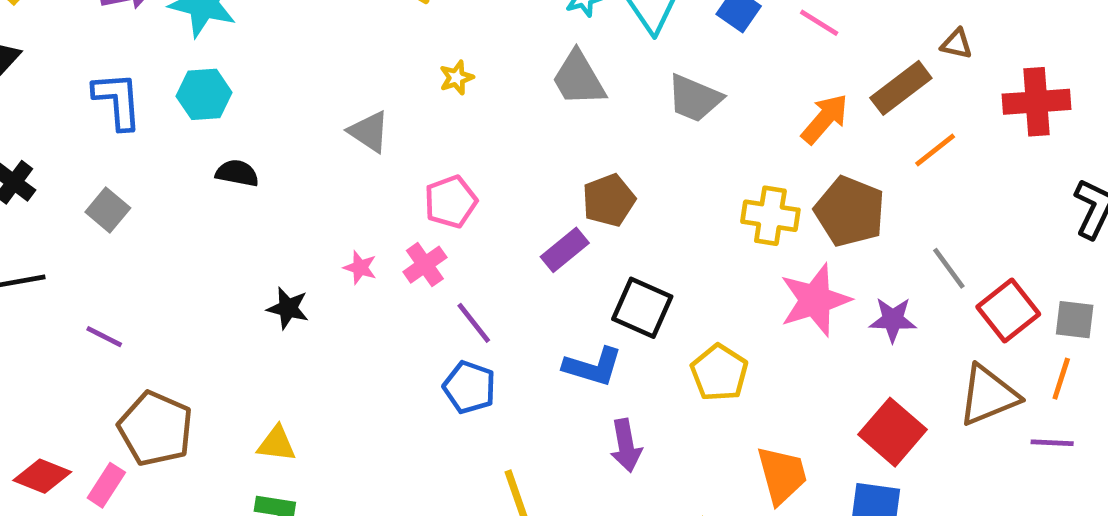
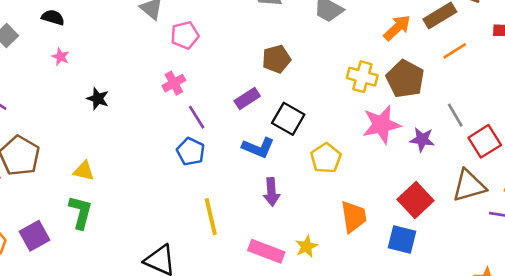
black semicircle: (237, 173) -> (53, 17), moved
pink pentagon: (451, 202) -> (185, 35), moved
purple rectangle: (565, 250) -> (247, 98), moved
pink star: (360, 267) -> (60, 57), moved

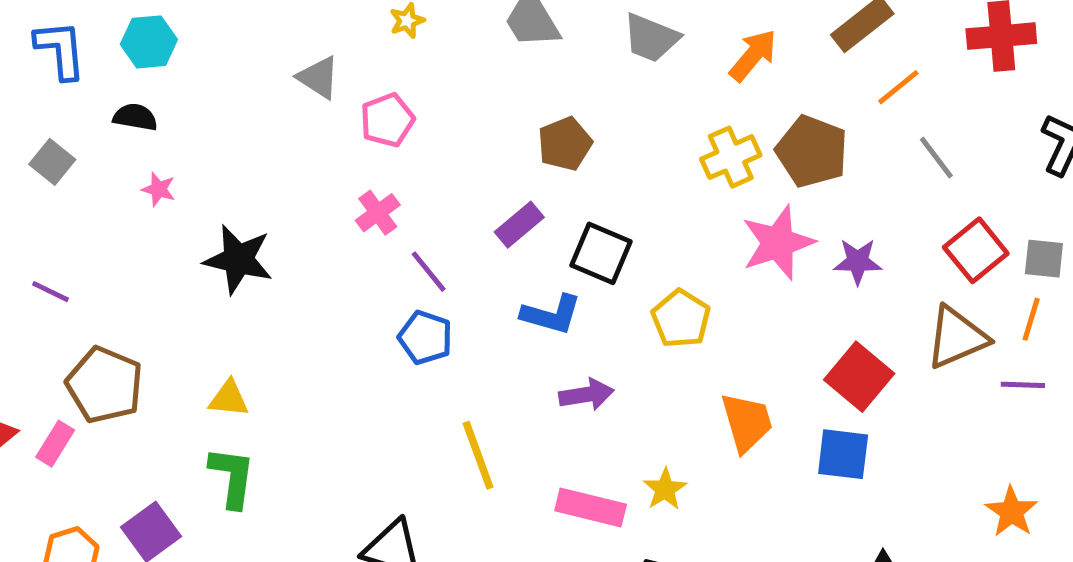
orange arrow: (397, 28) -> (753, 55), moved
yellow cross: (362, 77) -> (731, 157), turned -32
black star: (98, 99) -> (238, 259), size x1.6
gray line: (455, 115) -> (936, 158), moved
purple arrow: (271, 192) -> (586, 395), turned -88

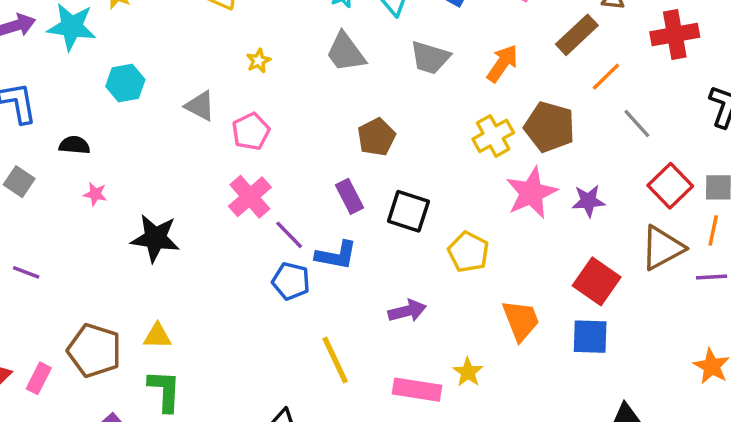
cyan hexagon: (149, 42) -> (125, 83), moved
pink cross: (378, 213) -> (250, 197), size x1.4
purple rectangle: (519, 225) -> (349, 196), turned -72
blue L-shape: (551, 314) -> (336, 255), moved
brown pentagon: (105, 385) -> (94, 350), moved

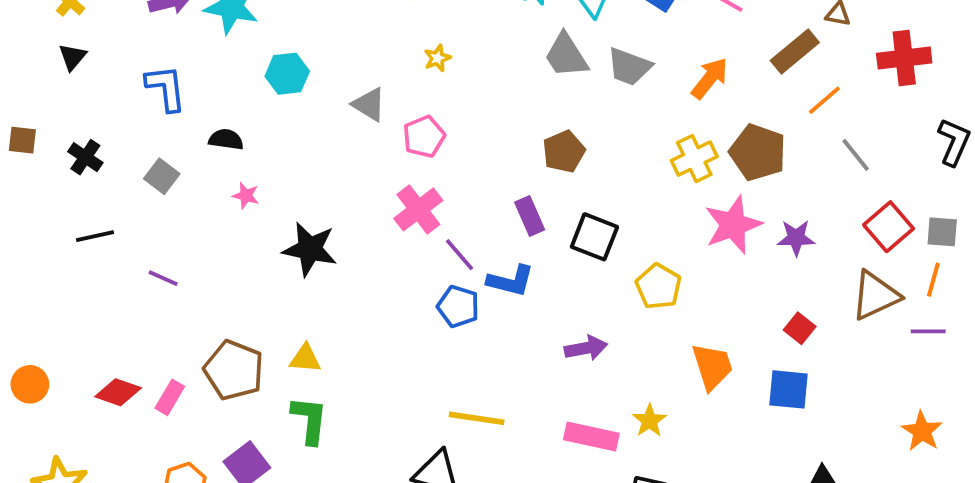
gray trapezoid: (346, 52) -> (566, 56), moved
red square: (597, 281) -> (800, 328), size x0.6
yellow line: (335, 360) -> (477, 418), moved, turned -60

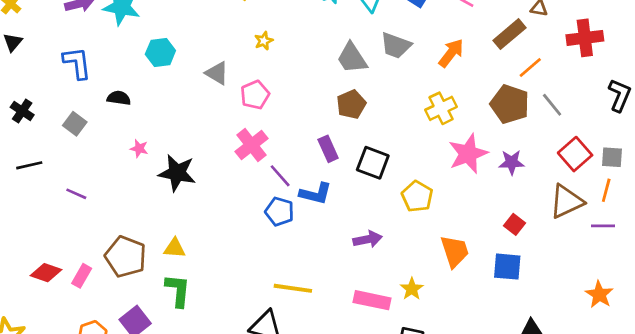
gray trapezoid: (566, 56) -> (352, 58), moved
brown pentagon: (758, 152) -> (510, 104), moved
pink star: (246, 196) -> (139, 149), moved

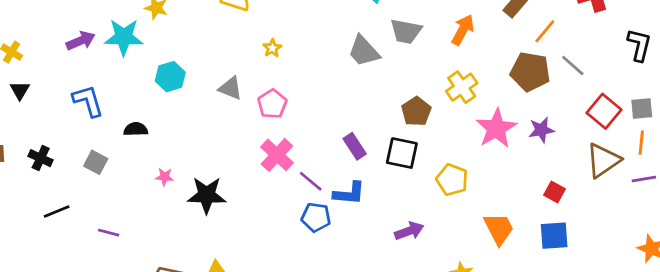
brown pentagon: (351, 104) -> (416, 111), moved

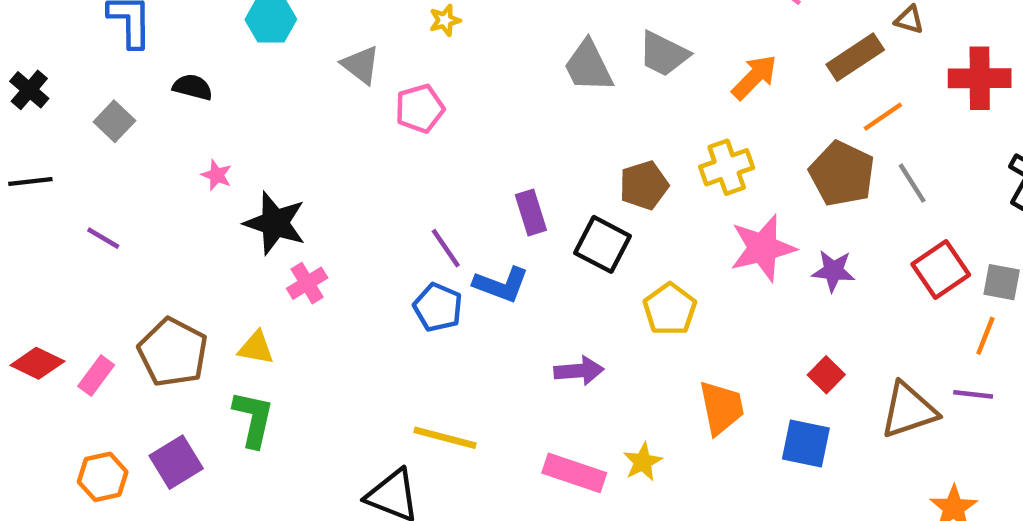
pink cross: (277, 155) -> (307, 283), moved, size x0.7
brown triangle: (603, 160) -> (909, 410), moved

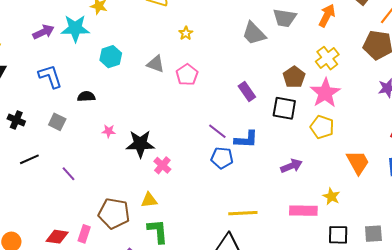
purple rectangle: (531, 213) -> (247, 92), moved
purple line: (103, 238) -> (68, 174), turned 35
pink star: (763, 248) -> (325, 93), moved

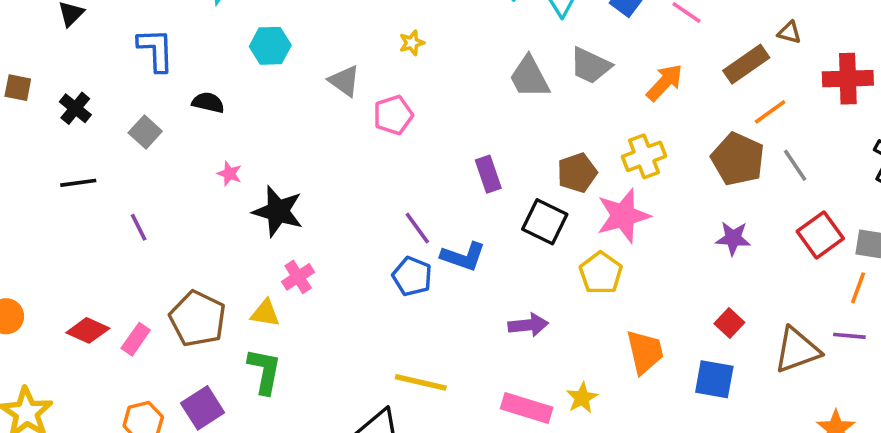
pink cross: (162, 165) -> (298, 277), moved

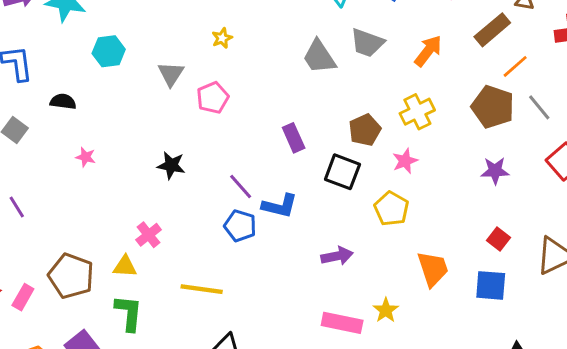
gray triangle: (344, 81) -> (171, 74), turned 32
black star: (278, 211) -> (171, 165), moved, size x0.7
pink star: (623, 216) -> (405, 161), size x0.6
yellow line: (421, 382) -> (202, 289), moved

